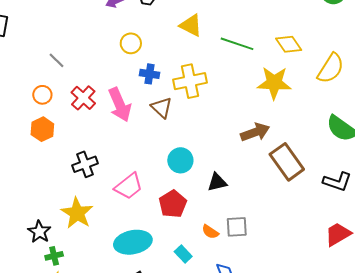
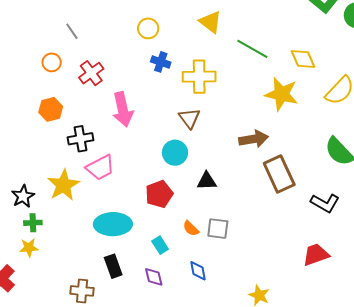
pink arrow: (120, 105) -> (123, 109), moved
brown triangle: (162, 108) -> (189, 118), moved
orange hexagon: (42, 129) -> (51, 109), moved
pink trapezoid: (129, 186) -> (100, 168), moved

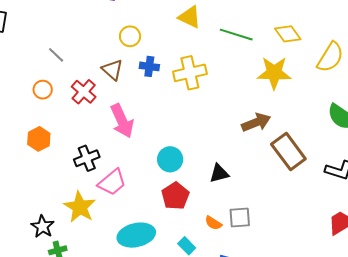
orange hexagon: (51, 109) -> (39, 139), moved
brown triangle: (189, 118) -> (112, 70), moved
cyan circle: (175, 153) -> (170, 159), moved

